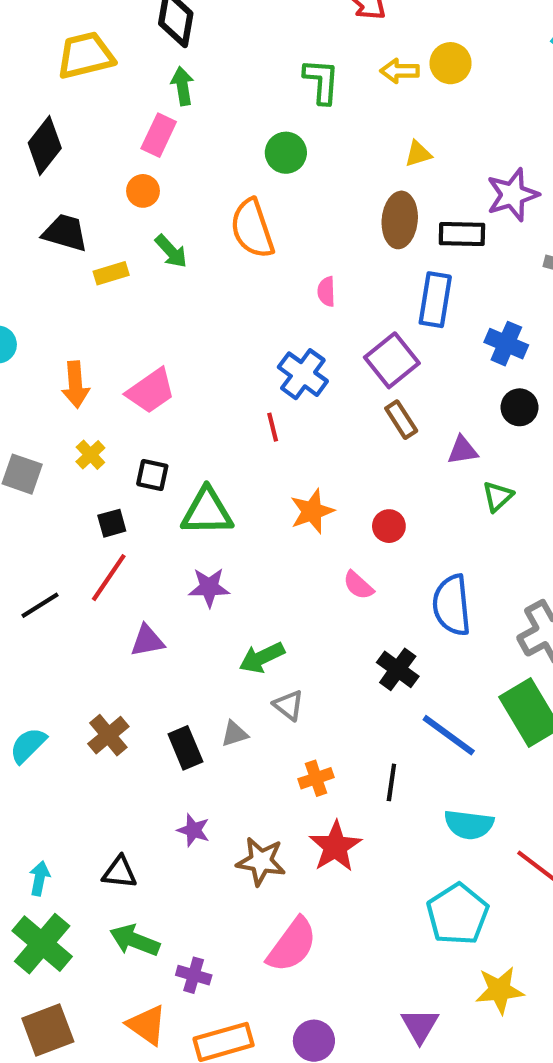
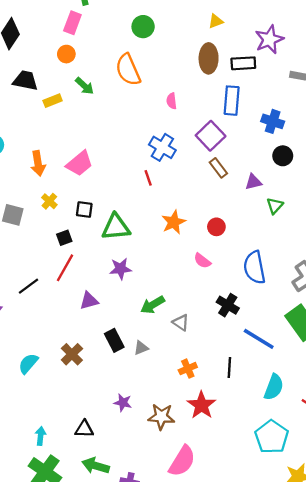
gray triangle: (289, 705) -> (181, 323), moved
black rectangle: (185, 748) -> (114, 340), moved
cyan semicircle: (469, 825) -> (274, 387), turned -72

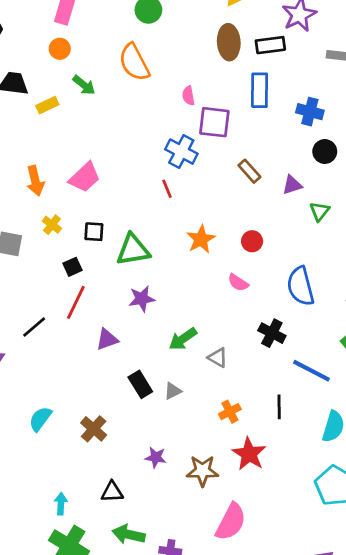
purple square: (211, 136) -> (214, 122), moved, turned -36
brown cross: (72, 354) -> (94, 429), moved

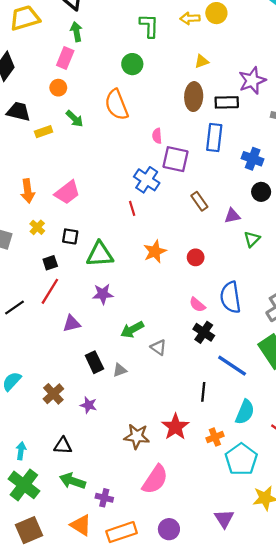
pink semicircle: (238, 283) -> (197, 305), moved
orange cross: (230, 412) -> (215, 437), moved
purple star: (156, 457) -> (89, 405), moved

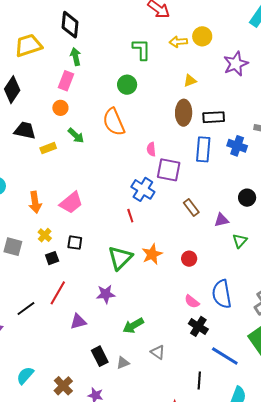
purple star: (252, 81) -> (236, 64), moved
blue cross: (253, 159) -> (237, 146), moved
green triangle: (100, 254) -> (120, 258), moved, turned -40
black square: (50, 263) -> (52, 258), moved
gray triangle: (158, 347) -> (158, 352), moved

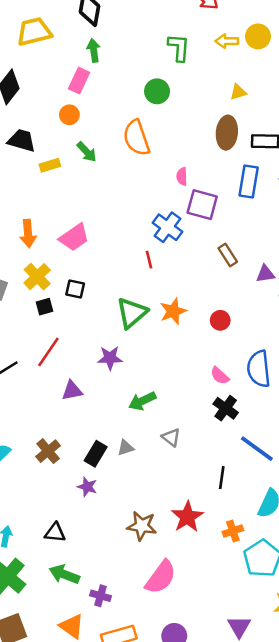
yellow cross: (45, 235) -> (37, 277), size x1.5
black rectangle: (100, 356) -> (96, 454), moved, turned 54
brown cross: (63, 386) -> (48, 451), moved

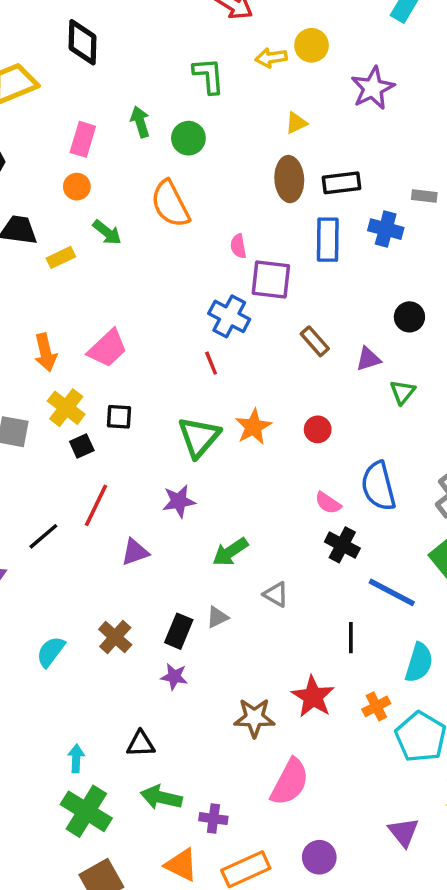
green arrow: (94, 50) -> (140, 122), moved

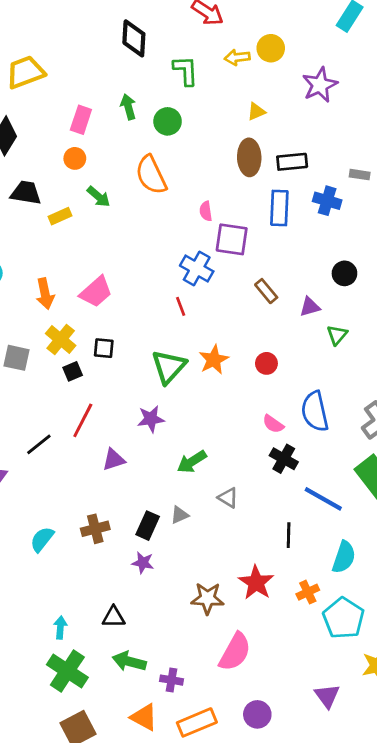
black diamond: (83, 42) -> (134, 38), moved
brown cross: (115, 637) -> (95, 529), turned 32

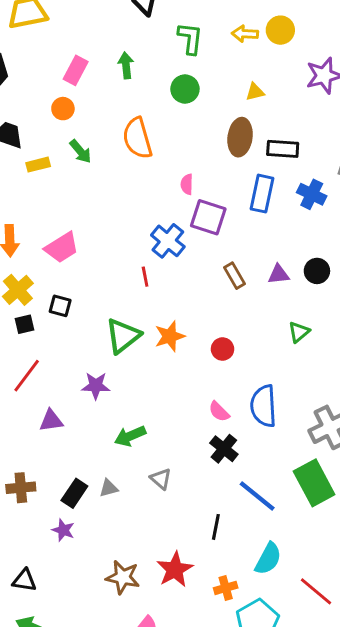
green circle: (168, 121) -> (185, 89), moved
purple triangle: (310, 307) -> (279, 274), moved

